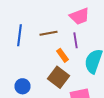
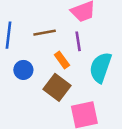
blue circle: (22, 86) -> (23, 70), moved

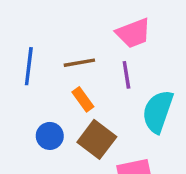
orange rectangle: (62, 60) -> (83, 99), moved
blue circle: (23, 70) -> (50, 136), moved

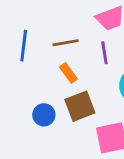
blue circle: (50, 136) -> (44, 115), moved
brown square: (97, 139) -> (80, 106), turned 32

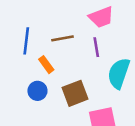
orange rectangle: (68, 73) -> (46, 65), moved
blue circle: (44, 115) -> (37, 91), moved

